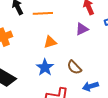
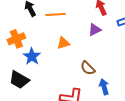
blue star: (45, 67) -> (32, 56), moved
blue arrow: (90, 86) -> (104, 87), turned 91

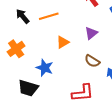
purple triangle: (95, 30) -> (91, 33), moved
blue star: (32, 56) -> (45, 68), moved

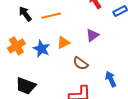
brown semicircle: (92, 61) -> (81, 63), moved
blue star: (45, 68) -> (41, 49), moved

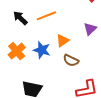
brown semicircle: (81, 63) -> (71, 60), moved

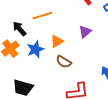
black arrow: (20, 18) -> (19, 29), moved
blue star: (42, 50) -> (35, 49), turned 30

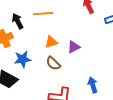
purple triangle: (85, 32) -> (74, 47), moved
blue star: (35, 49) -> (23, 59), moved

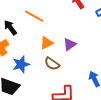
orange line: (43, 14) -> (34, 16), turned 42

